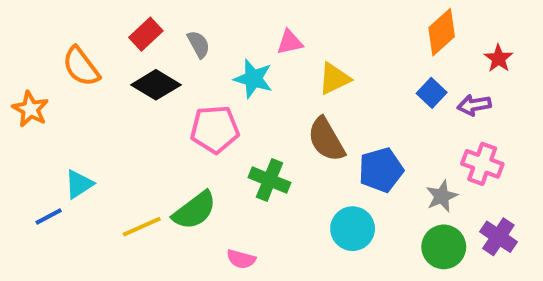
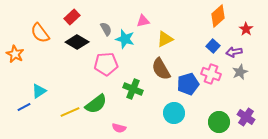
gray semicircle: (199, 44) -> (106, 29), moved
pink cross: (482, 164) -> (211, 74), moved
gray star: (442, 196) -> (240, 72), moved

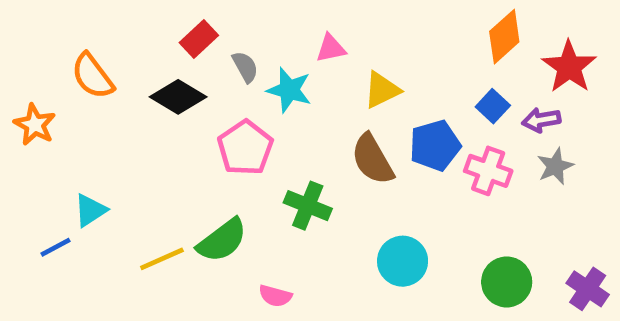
red rectangle: (72, 17) -> (199, 39), moved
red star: (246, 29) -> (569, 67), size x1.6
pink pentagon: (106, 64) -> (245, 148), turned -30
blue pentagon: (188, 84) -> (435, 145), moved
purple cross: (246, 117) -> (588, 289), moved

